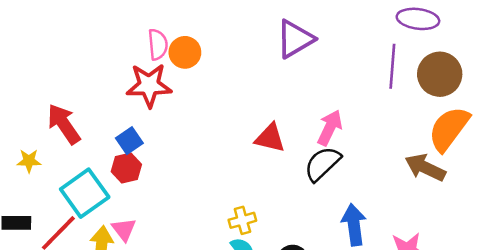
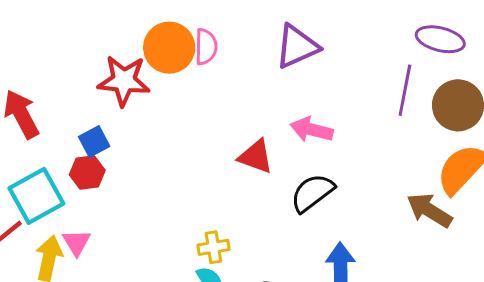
pink semicircle: (158, 44) -> (206, 47), moved
orange circle: (185, 52) -> (169, 48), size x1.4
pink arrow: (330, 128) -> (312, 130), moved, turned -108

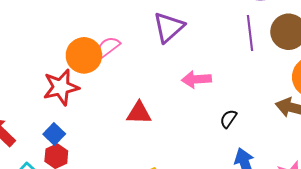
pink semicircle: (206, 47) -> (108, 47), turned -110
red triangle: (256, 156) -> (139, 113), moved
black semicircle: (312, 193) -> (228, 119), moved, size x0.6

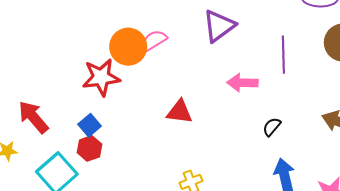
purple line: (250, 33) -> (283, 55), moved

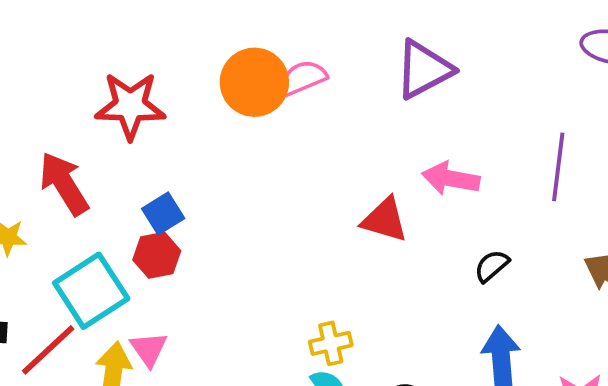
purple line: (283, 55) -> (558, 167), moved
red star: (101, 77) -> (130, 106), moved
red triangle: (179, 112) -> (385, 220), moved

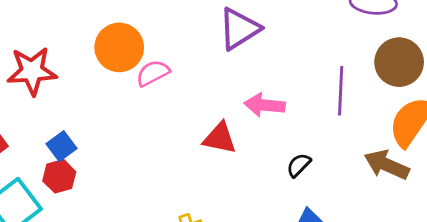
pink semicircle: (303, 78) -> (153, 73), moved

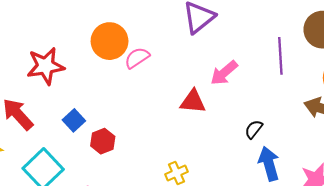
pink arrow: (265, 105) -> (224, 73), turned -40
black semicircle: (299, 165) -> (254, 129), moved
red hexagon: (59, 176) -> (103, 141), moved

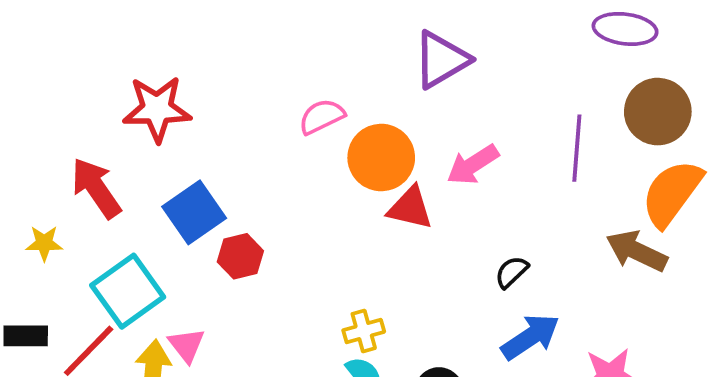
orange circle: (110, 41) -> (381, 158), moved
blue square: (74, 120) -> (194, 212), size x1.5
blue arrow: (269, 164) -> (530, 337), turned 64

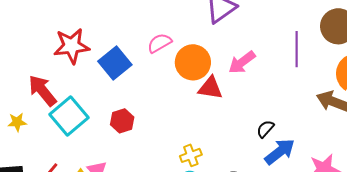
blue square: (194, 212) -> (115, 63), moved
black semicircle: (512, 272) -> (265, 129), moved
cyan square: (128, 291) -> (69, 116), moved

